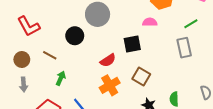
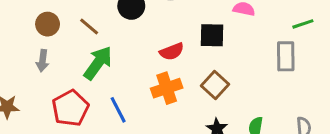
green arrow: (61, 78) -> (98, 63), size x1.6

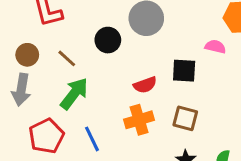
gray arrow: (42, 61) -> (21, 90), size x1.5
brown square: (215, 85) -> (185, 118), turned -30

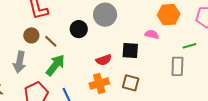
brown circle: (27, 55) -> (31, 35), moved

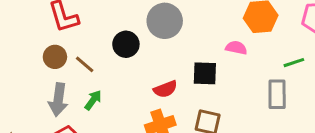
gray arrow: (20, 62) -> (58, 100), moved
green arrow: (55, 65) -> (93, 100), size x0.6

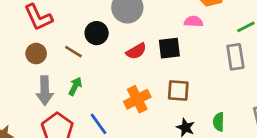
brown line: (85, 64) -> (73, 52), moved
red semicircle: (165, 89) -> (136, 51), moved

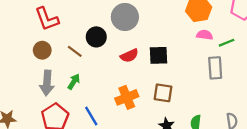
pink semicircle: (194, 22) -> (205, 35), moved

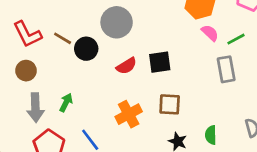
pink semicircle: (205, 35) -> (210, 33), turned 42
brown line: (75, 51) -> (63, 38), moved

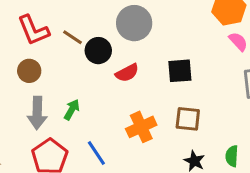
red semicircle: (126, 66) -> (127, 73), moved

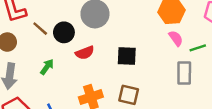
brown line: (73, 37) -> (40, 29), moved
green arrow: (72, 110) -> (47, 67), moved

